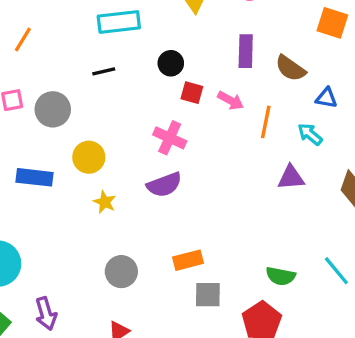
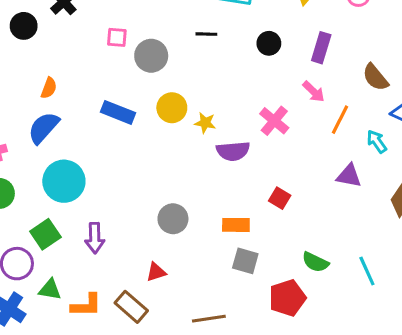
purple rectangle: (246, 51) -> (321, 48), moved
red square: (192, 93) -> (280, 198), moved
pink cross: (170, 138) -> (274, 121), moved
yellow star: (105, 202) -> (205, 123), moved, turned -30

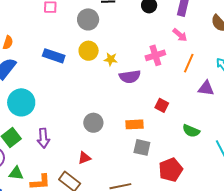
gray circle: (151, 56) -> (88, 19), moved
orange line: (340, 120) -> (189, 63), moved
pink cross: (274, 121) -> (155, 55), turned 36
green semicircle: (315, 262) -> (191, 131), moved

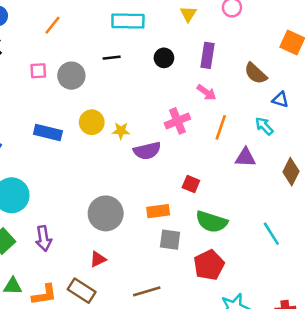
gray circle: (88, 19) -> (71, 76), moved
gray circle: (93, 123) -> (106, 213), size x1.4
green semicircle: (191, 131) -> (212, 222), moved, size x1.4

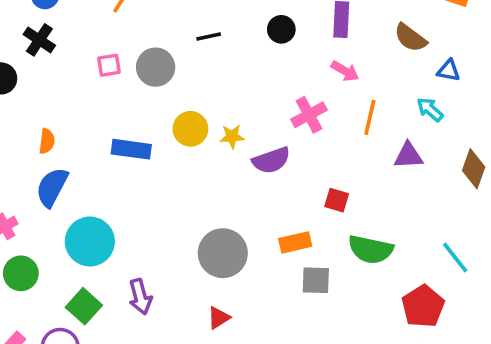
red pentagon: (209, 265) -> (423, 306), moved

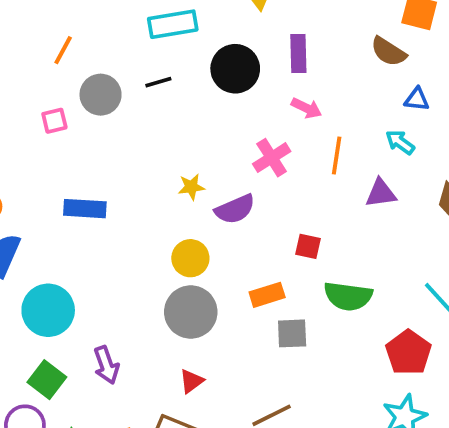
black circle: (281, 29) -> (235, 69), size x1.6
brown semicircle: (410, 38) -> (388, 52), moved
gray circle: (156, 67) -> (101, 95), moved
yellow circle: (190, 129) -> (190, 258), moved

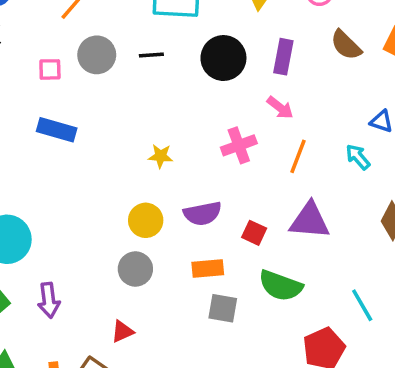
brown semicircle: (388, 52) -> (346, 45), moved
purple triangle: (381, 193) -> (310, 221), moved, size x1.4
blue rectangle: (85, 209) -> (57, 130), moved
purple semicircle: (235, 209) -> (203, 214), moved
gray circle: (191, 312) -> (135, 269), size x0.7

